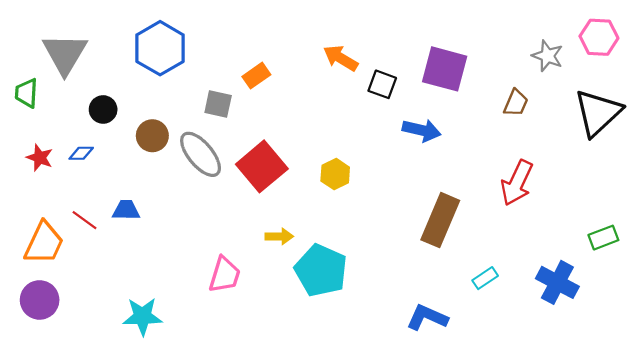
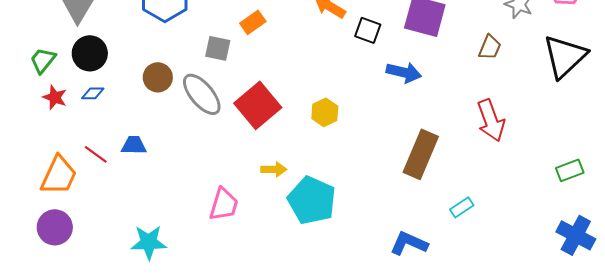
green trapezoid: (26, 93) -> (43, 60), moved, turned 36
black circle: (103, 109) -> (90, 53), moved, size x1.4
red arrow: (517, 183) -> (491, 120), turned -45
blue cross: (557, 282) -> (576, 235), moved

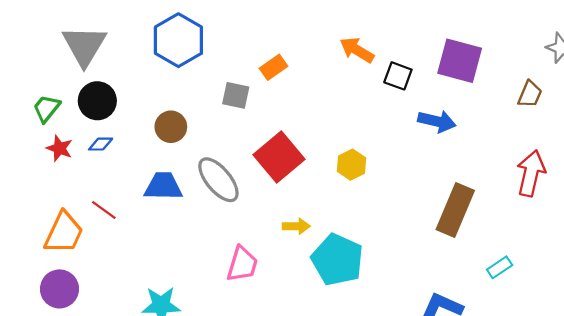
gray ellipse: (202, 94) -> (218, 180), moved
red arrow: (491, 120) -> (531, 173), turned -147
blue trapezoid: (134, 145) -> (163, 186), moved, size x1.4

